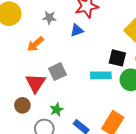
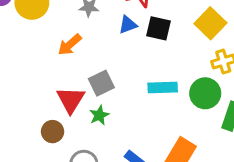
black square: (117, 58) -> (159, 28), moved
green star: (57, 110) -> (99, 115), moved

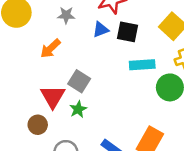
gray square: (101, 83) -> (79, 81), turned -30
cyan rectangle: (163, 88) -> (142, 65), moved

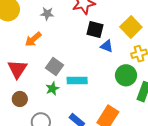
blue triangle: (101, 30) -> (107, 46), moved, turned 40
cyan rectangle: (142, 65) -> (77, 80), moved
red triangle: (53, 97) -> (17, 69), moved

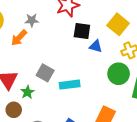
orange arrow: (33, 39) -> (19, 38), moved
green star: (52, 89) -> (27, 92), moved

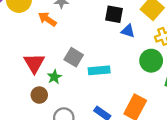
orange arrow: (19, 38) -> (47, 19), turned 78

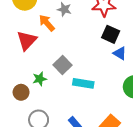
red triangle: (34, 63) -> (27, 40), moved

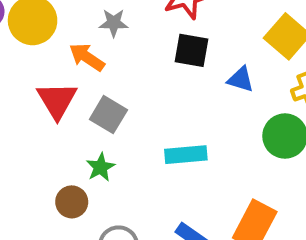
black square: (111, 34) -> (192, 50), moved
gray square: (62, 65) -> (108, 115), moved

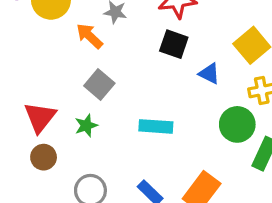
red triangle: (57, 100) -> (40, 117), moved
brown circle: (72, 202) -> (44, 157), moved

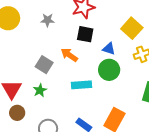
orange arrow: (89, 36) -> (69, 55), moved
green circle: (237, 124) -> (109, 70), moved

